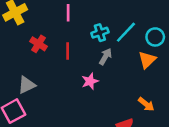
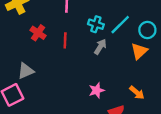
cyan cross: (100, 33) -> (96, 24), turned 35
pink star: (90, 81) -> (97, 90), moved

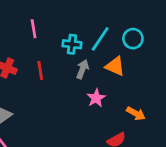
orange triangle: (139, 51) -> (115, 66), moved, turned -42
pink star: (97, 90) -> (96, 98), moved

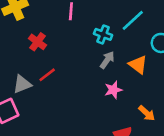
cyan line: (100, 39) -> (133, 20), moved
red line: (40, 70) -> (47, 75), moved, turned 48

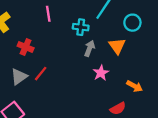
orange triangle: (138, 65) -> (117, 46), turned 30
gray triangle: (22, 84) -> (19, 77), moved

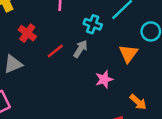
gray arrow: (89, 48) -> (80, 49), moved
red line: (41, 74) -> (55, 51), moved

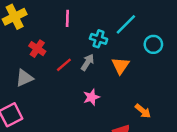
orange triangle: (128, 54) -> (120, 66), moved
pink star: (104, 79) -> (91, 97), moved

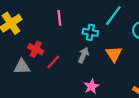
red line: (64, 65) -> (53, 62), moved
gray triangle: (24, 78) -> (22, 67), moved, turned 30

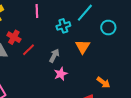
cyan cross: (90, 32) -> (63, 26), turned -32
gray arrow: (83, 55) -> (54, 56), moved

